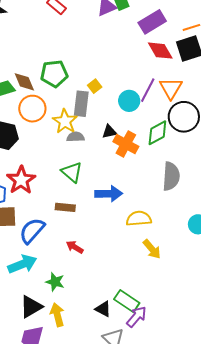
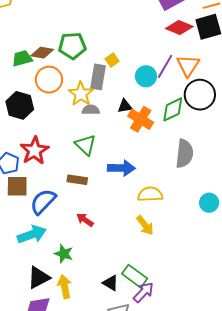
red diamond: (160, 51) -> (179, 27), turned -40
brown diamond: (24, 82) -> (42, 53), turned -60
yellow arrow: (152, 249) -> (145, 225), moved

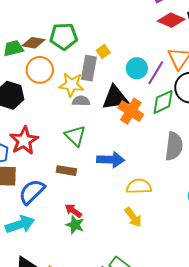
purple line: (165, 66) -> (156, 73), moved
yellow star: (81, 94) -> (71, 85), turned -30
black triangle: (125, 106) -> (115, 98), size x1.8
green star: (64, 254) -> (75, 225), moved

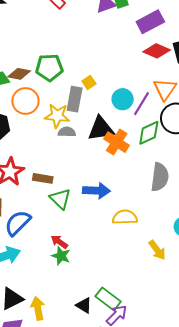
green triangle: (75, 136) -> (60, 199), moved
brown rectangle: (66, 171) -> (43, 178), moved
yellow arrow: (133, 217) -> (157, 250), moved

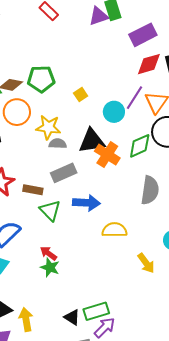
red diamond: (157, 51) -> (149, 64), turned -40
gray rectangle: (75, 99) -> (64, 173), moved, turned 55
purple line: (141, 104) -> (135, 98), moved
green rectangle: (108, 299) -> (96, 311), turned -55

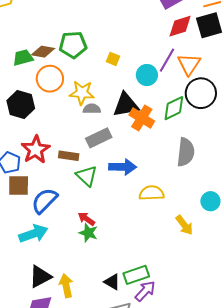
yellow square: (81, 94) -> (113, 59), turned -32

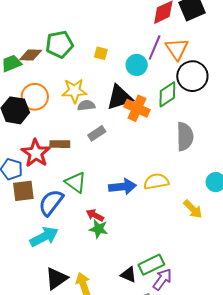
orange circle: (50, 79) -> (35, 97), moved
gray rectangle: (99, 138) -> (97, 133), size x0.7
brown rectangle: (69, 156) -> (60, 144), moved
blue arrow: (123, 167) -> (123, 187), moved
green triangle: (87, 176) -> (76, 182), moved

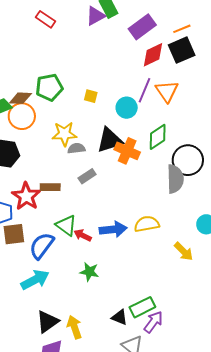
black circle: (192, 76) -> (188, 160), moved
orange circle: (35, 97) -> (22, 116), moved
red arrow: (95, 215) -> (83, 235), moved

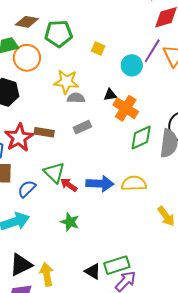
brown diamond: (20, 98) -> (27, 22), moved
green diamond: (158, 137) -> (141, 138), moved
black triangle: (110, 140) -> (110, 95), size x0.5
blue semicircle: (42, 246) -> (27, 189), size x0.7

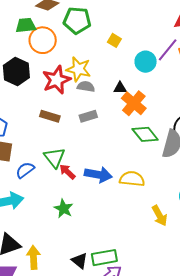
red star: (19, 138) -> (57, 80), moved
green diamond: (141, 138) -> (145, 134), turned 68

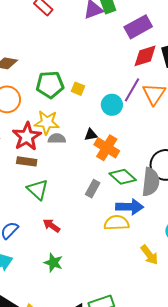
green pentagon: (77, 20) -> (50, 85), moved
brown rectangle: (50, 116) -> (27, 161), moved
gray rectangle: (88, 116) -> (93, 189), moved, turned -36
green triangle: (54, 157) -> (38, 189), moved
blue arrow: (98, 175) -> (130, 207), moved

